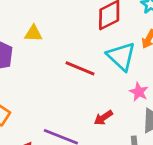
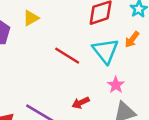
yellow triangle: (33, 33) -> (31, 18), turned -42

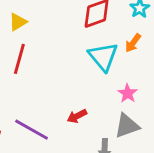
red line: (67, 56) -> (19, 59), moved, turned 75
pink star: (116, 85) -> (128, 93), moved

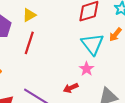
pink star: (128, 93) -> (87, 69), moved

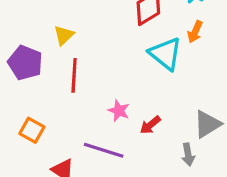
pink star: (87, 69) -> (119, 111), moved

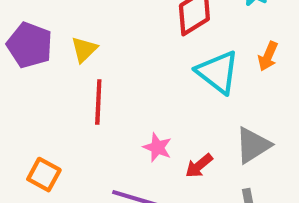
orange arrow: (195, 32) -> (268, 56), moved
purple pentagon: (25, 63) -> (30, 45), moved
gray triangle: (207, 124) -> (253, 145), moved

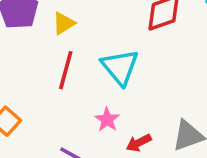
cyan triangle: (218, 72) -> (120, 67), moved

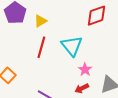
pink star: (107, 120) -> (85, 70), moved

